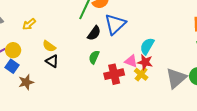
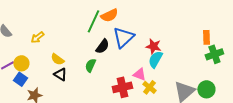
green semicircle: (94, 57) -> (90, 65), moved
red star: (145, 62) -> (153, 46), moved

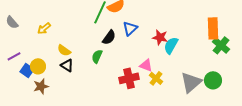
blue triangle: (123, 37) -> (130, 28), size x0.7
orange rectangle: (206, 37) -> (213, 28), size x1.5
green cross: (214, 54) -> (221, 45), turned -30
cyan semicircle: (155, 59) -> (171, 45), moved
yellow circle: (21, 63) -> (38, 66), moved

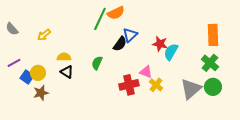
black semicircle: (109, 37) -> (120, 44), moved
green cross: (221, 45) -> (210, 63), moved
yellow semicircle: (64, 50) -> (64, 57), turned 144

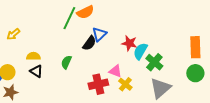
orange rectangle: (213, 35) -> (195, 47), moved
green cross: (210, 63) -> (154, 62), moved
green circle: (213, 87) -> (195, 73), moved

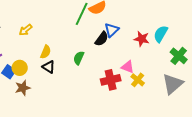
cyan semicircle: (140, 51) -> (161, 34), moved
yellow semicircle: (33, 56) -> (46, 52), turned 112
green cross: (154, 62) -> (179, 56), moved

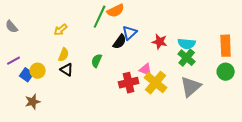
yellow arrow: (26, 30) -> (61, 30), moved
cyan semicircle: (161, 34) -> (187, 44), moved, turned -114
green cross: (179, 56) -> (187, 58), moved
yellow cross: (138, 80) -> (156, 83), size x1.6
brown star: (23, 88) -> (33, 102), moved

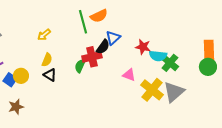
green line: (100, 17) -> (83, 22), turned -40
cyan semicircle: (187, 44) -> (158, 56), moved
green circle: (226, 72) -> (208, 67), moved
red cross: (129, 83) -> (92, 57), moved
yellow cross: (156, 83) -> (152, 90), moved

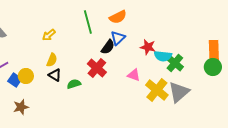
orange semicircle: (99, 16) -> (118, 17), moved
red cross: (92, 57) -> (97, 68), moved, turned -36
green semicircle: (80, 66) -> (74, 84), moved, turned 48

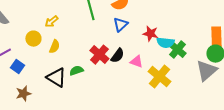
black semicircle: (108, 47) -> (117, 56), moved
black triangle: (55, 75) -> (56, 78), moved, size x1.5
yellow circle: (26, 76) -> (33, 39), moved
gray triangle: (179, 92) -> (206, 71), moved

